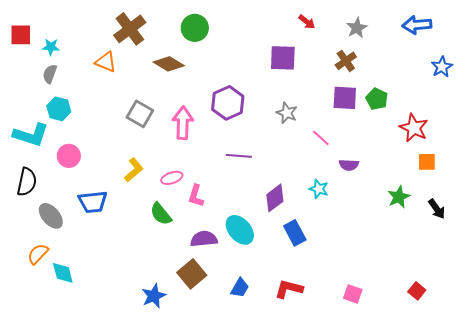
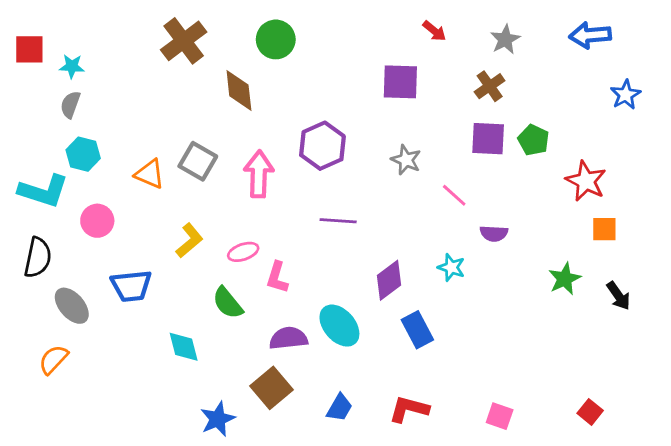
orange triangle: (106, 62) -> (150, 174), moved
brown diamond: (169, 64) -> (239, 90), turned 52
cyan diamond: (63, 273) -> (184, 347), moved

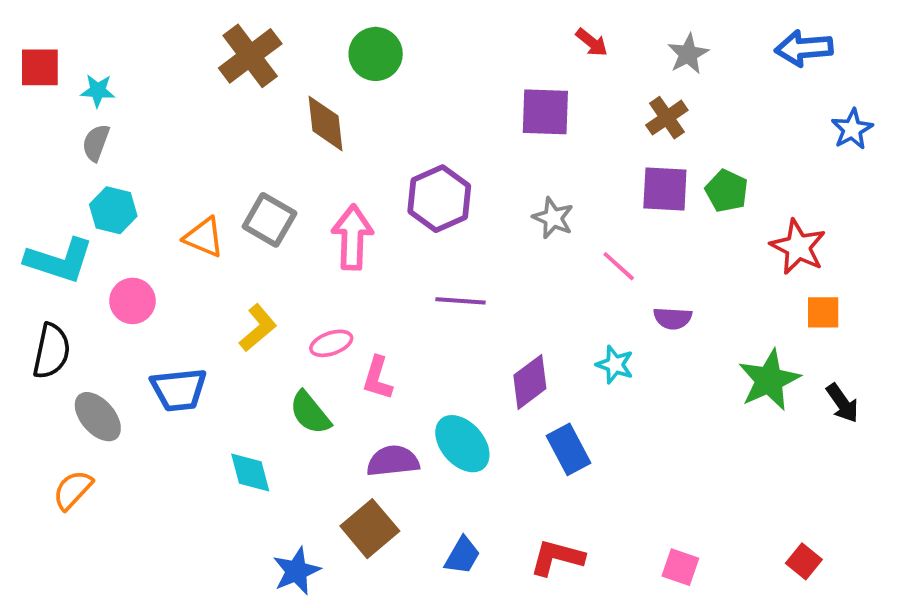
green star: (565, 279) -> (769, 380), size x1.4

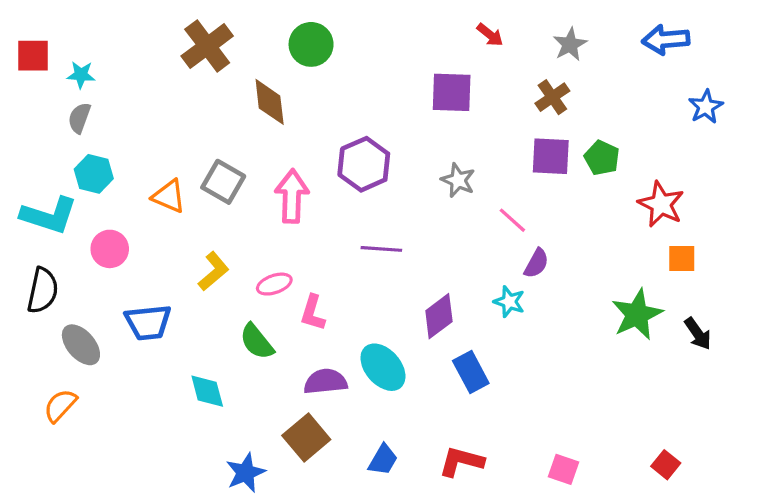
purple semicircle: (673, 318) -> (536, 263), moved, turned -64

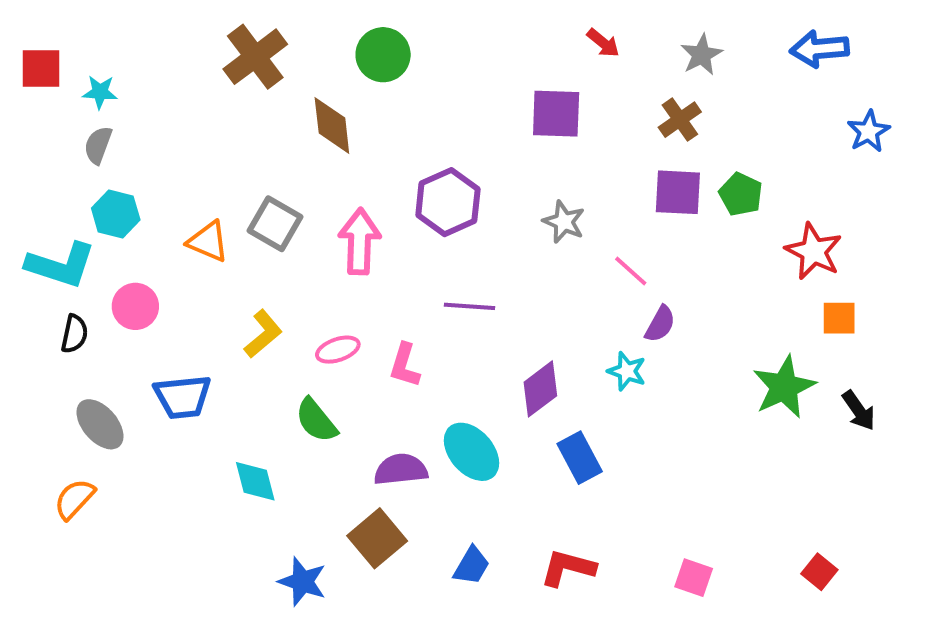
black semicircle: (43, 290) -> (74, 334), moved, size x0.7
pink L-shape: (313, 313) -> (405, 365), moved
blue star: (246, 473) -> (302, 582), turned -30

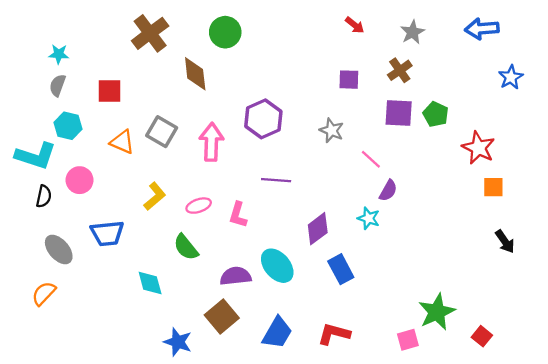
red square: (41, 68) -> (110, 91), moved
purple square: (556, 114) -> (349, 80), moved, size x0.7
green star: (784, 387) -> (437, 312), moved
blue trapezoid: (472, 566) -> (277, 333), size x1.4
pink square: (694, 578) -> (408, 340), turned -35

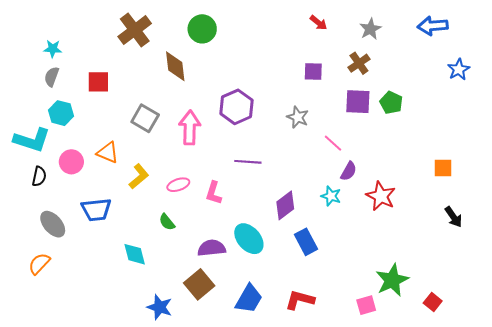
orange triangle: (122, 142) -> (108, 152), moved
red star: (478, 148) -> (381, 196), moved
green semicircle: (186, 247) -> (167, 222), size x0.7

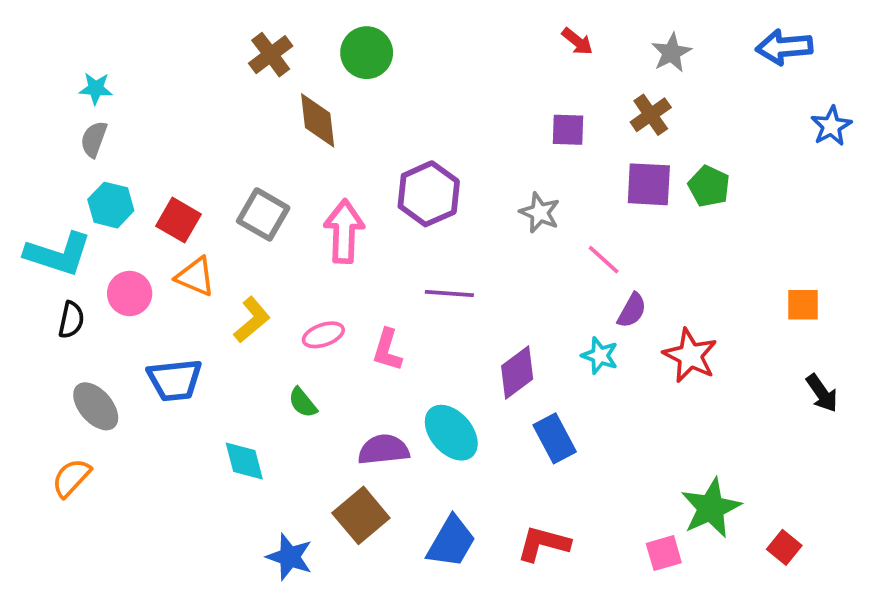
brown cross: (135, 30) -> (271, 55), moved, size x0.7
red square: (98, 82) -> (178, 220), moved, turned 30

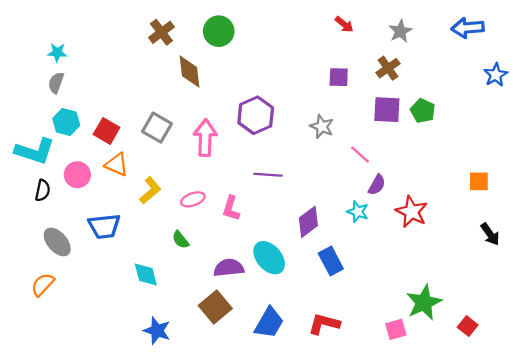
blue star: (289, 557) -> (157, 331), moved

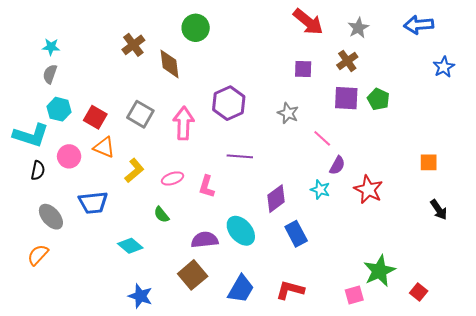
red arrow: (344, 24) -> (308, 22), size x1.8
brown cross: (161, 32) -> (133, 45), moved
cyan diamond: (146, 274) -> (130, 246), turned -35

